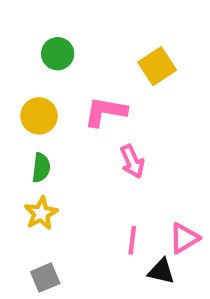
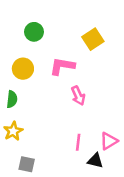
green semicircle: (41, 168) -> (12, 99), moved
yellow star: (41, 213) -> (13, 131), moved
gray square: (45, 278) -> (27, 164), turned 35

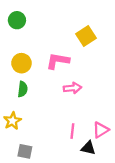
green circle: (34, 32) -> (17, 20), moved
pink arrow: (78, 96) -> (72, 88), turned -72
green semicircle: (12, 99) -> (23, 89), moved

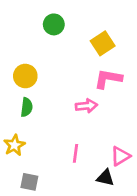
green circle: (17, 20) -> (54, 24), moved
pink L-shape: (58, 61) -> (108, 79), moved
pink line: (72, 131) -> (76, 153), moved

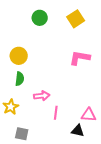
yellow square: (103, 43) -> (76, 19), moved
pink arrow: (86, 106) -> (42, 96), moved
pink triangle: (120, 156) -> (89, 115), turned 35

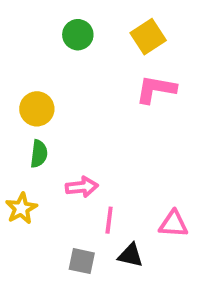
pink L-shape: (80, 58) -> (156, 89), moved
black triangle: (78, 131) -> (131, 255), moved
gray square: (22, 134) -> (82, 261), moved

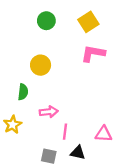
yellow circle: (37, 109) -> (41, 65), moved

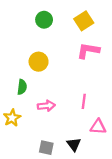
pink line: (65, 132) -> (84, 101), moved
black triangle: (78, 153) -> (74, 144), turned 40

